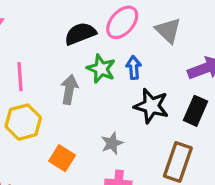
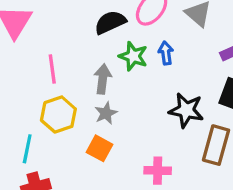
black star: (151, 106) -> (186, 110), moved
gray star: (112, 143) -> (106, 113), moved

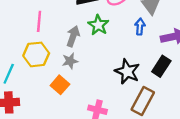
blue arrow: (166, 53) -> (140, 27), moved

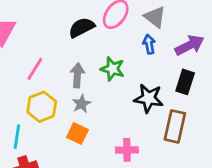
pink line: (39, 21) -> (35, 69), turned 42
green star: (98, 25) -> (112, 69), moved

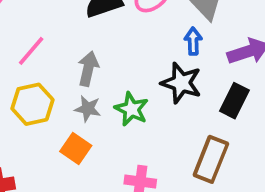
green star: (112, 69) -> (131, 109), moved
black star: (149, 98) -> (181, 83), moved
gray star: (81, 104) -> (88, 109), turned 30

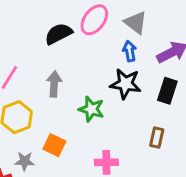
gray star: (88, 109) -> (25, 161), moved
brown rectangle: (211, 159) -> (157, 138), size x0.6

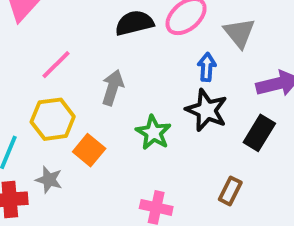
blue arrow: (130, 51) -> (207, 67), moved
orange square: (54, 145) -> (89, 150), moved

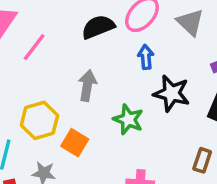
pink line: (56, 65) -> (34, 47), moved
blue arrow: (207, 67) -> (146, 57), moved

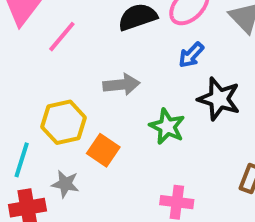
blue arrow: (146, 57) -> (191, 55), turned -135
gray arrow: (87, 86) -> (121, 85), turned 72

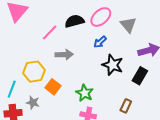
pink line: (62, 37) -> (50, 33), moved
green star: (167, 127) -> (85, 93), moved

